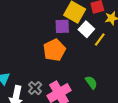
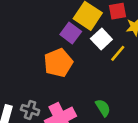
purple square: (62, 26) -> (71, 33), turned 35
gray cross: (35, 88) -> (30, 110), turned -32

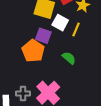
purple square: (71, 33) -> (43, 36), moved
green semicircle: (103, 108) -> (69, 58), moved

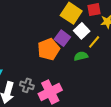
green semicircle: (69, 58) -> (81, 56), moved, turned -72

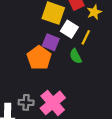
green semicircle: (81, 56) -> (76, 56), turned -88

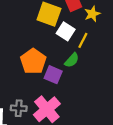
purple square: (51, 42) -> (53, 75), moved
green semicircle: (76, 56) -> (72, 60), turned -112

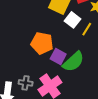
green semicircle: (72, 60) -> (73, 62), moved, size x1.6
orange pentagon: (33, 61) -> (42, 43), turned -30

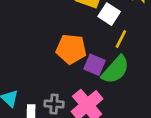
yellow line: (87, 29) -> (121, 39), moved

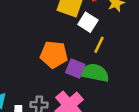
green semicircle: (115, 70) -> (94, 73), turned -120

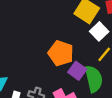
green semicircle: (94, 73) -> (94, 79), turned 52

